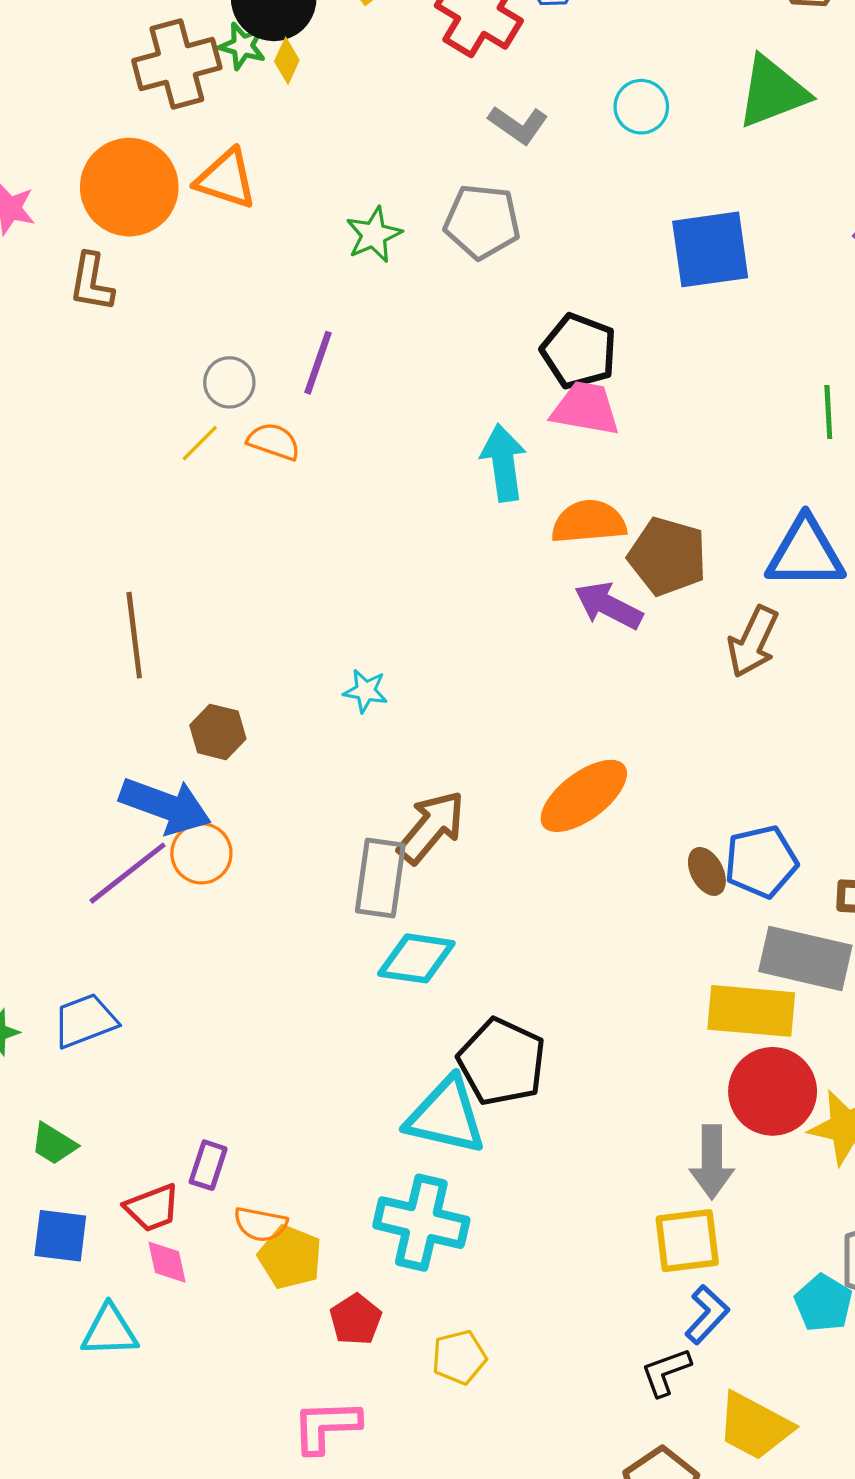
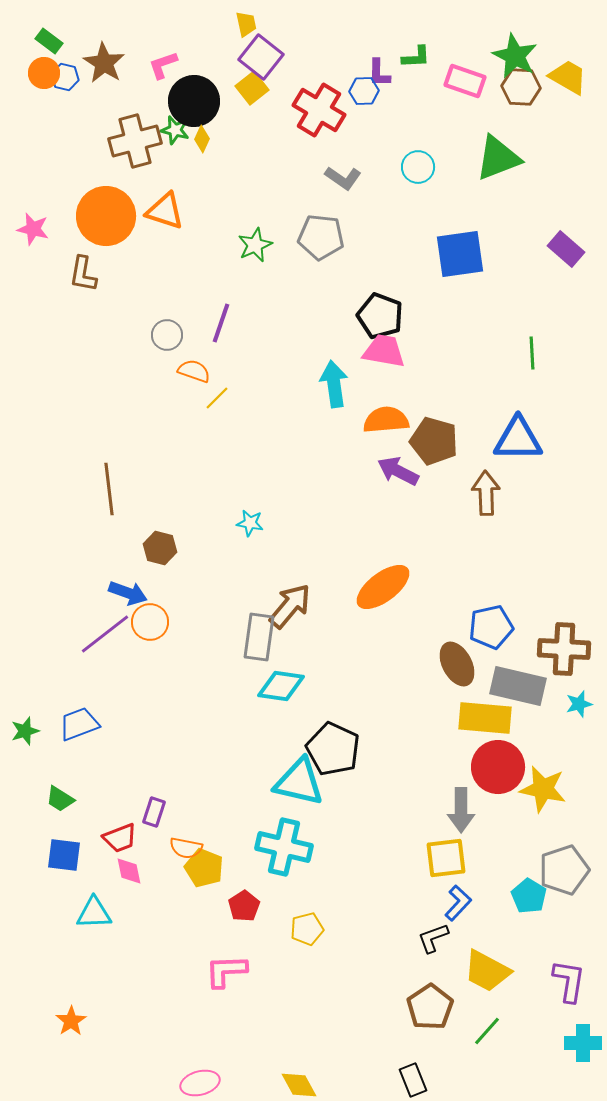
yellow line: (200, 443) -> (217, 398), moved
brown arrow: (753, 642) -> (486, 493), turned 153
blue arrow: (165, 806) -> (128, 593), size x0.7
brown ellipse: (707, 871) -> (457, 664), moved, size x1.5

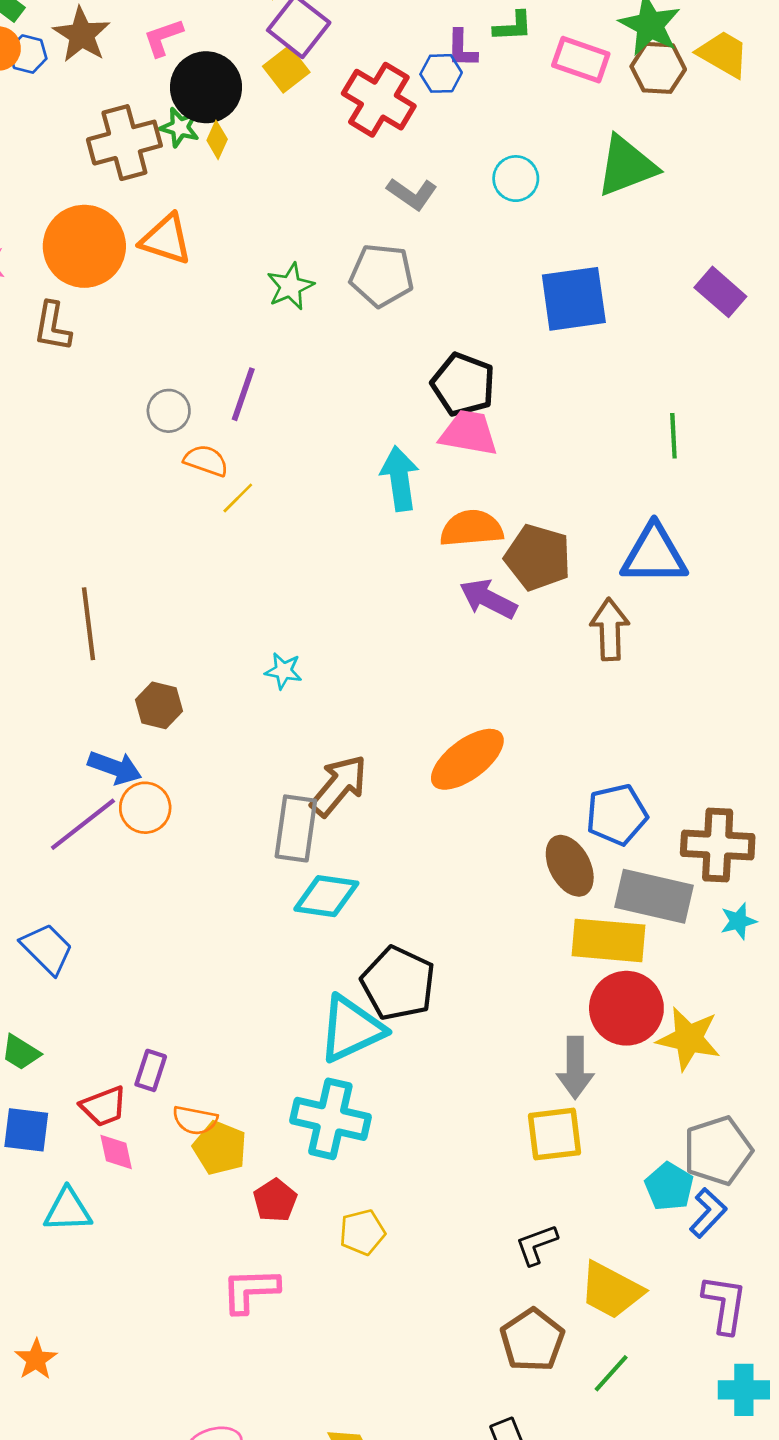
blue trapezoid: (79, 724) -> (47, 949), turned 66
cyan triangle: (299, 782) -> (351, 1029), turned -38
blue L-shape: (458, 903) -> (708, 1213), moved

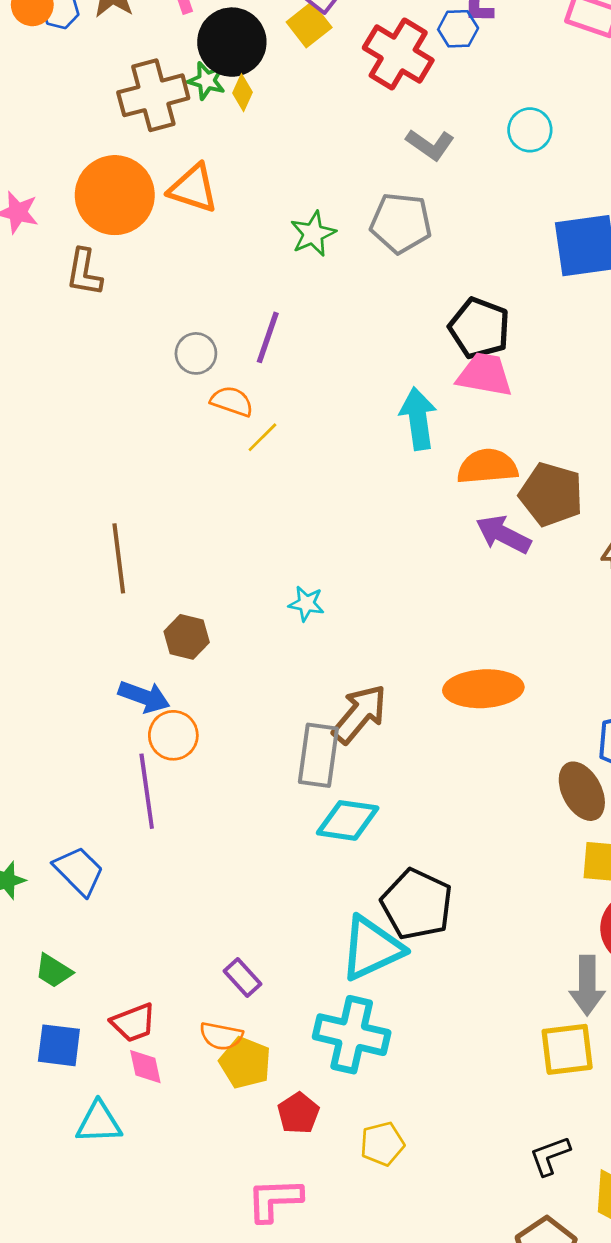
orange ellipse: (467, 759) -> (483, 689), turned 34
purple line: (83, 824) -> (147, 791), moved, turned -60
purple rectangle: (151, 1070) -> (243, 977), moved, turned -60

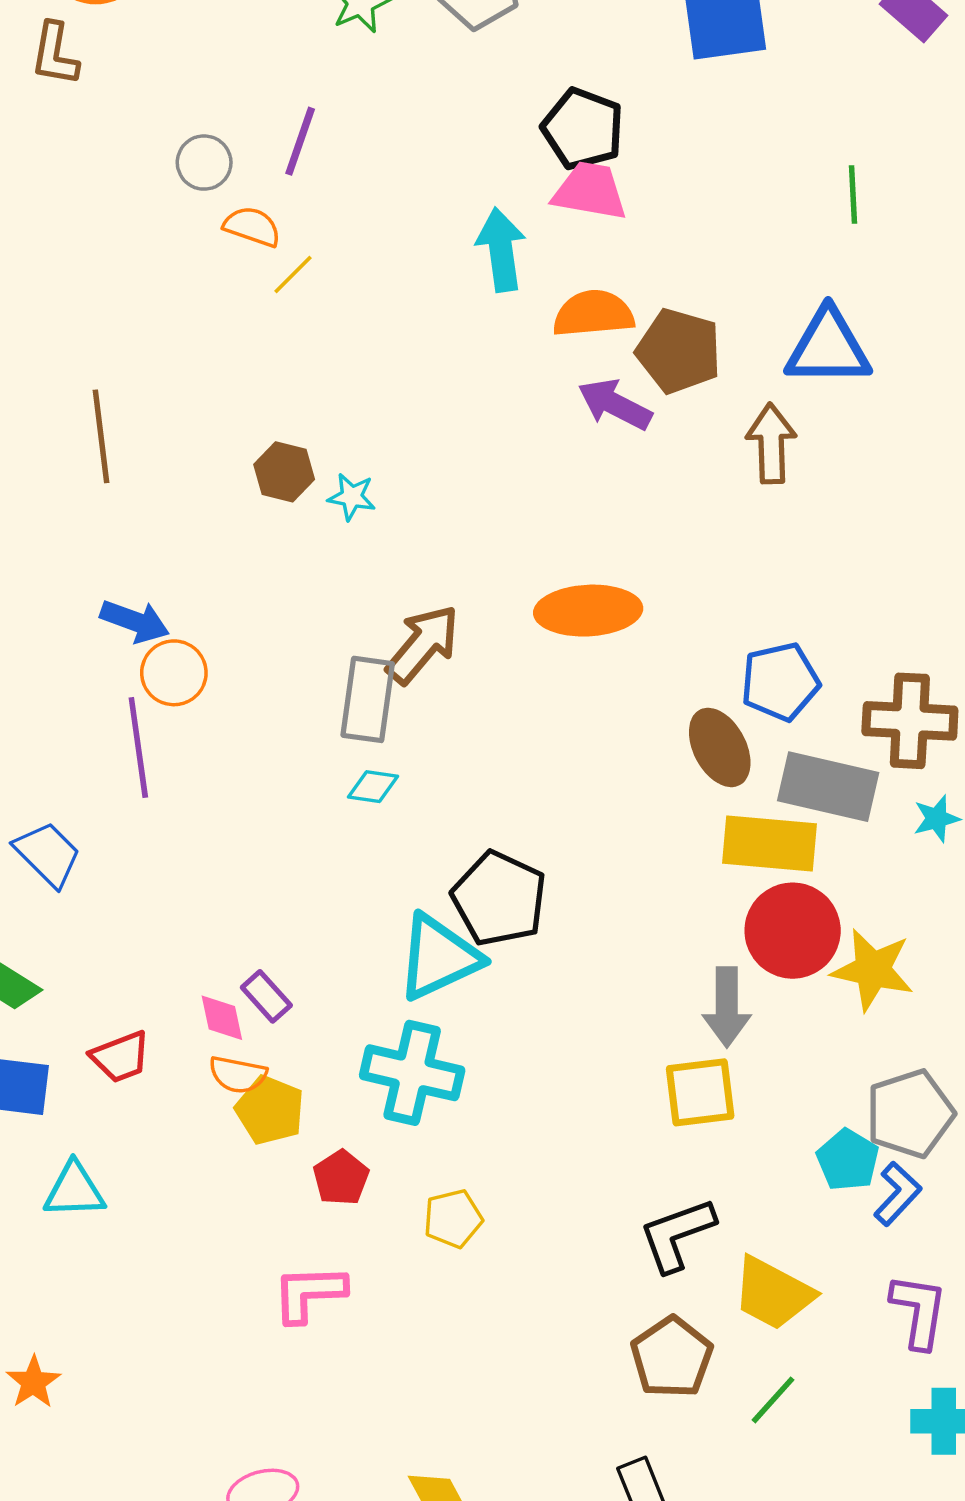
brown hexagon: (187, 637) -> (284, 472), moved
cyan diamond: (348, 820) -> (373, 787), moved, size x0.6
pink diamond: (145, 1067) -> (222, 1018), moved
black L-shape: (550, 1156) -> (677, 1235), size x1.4

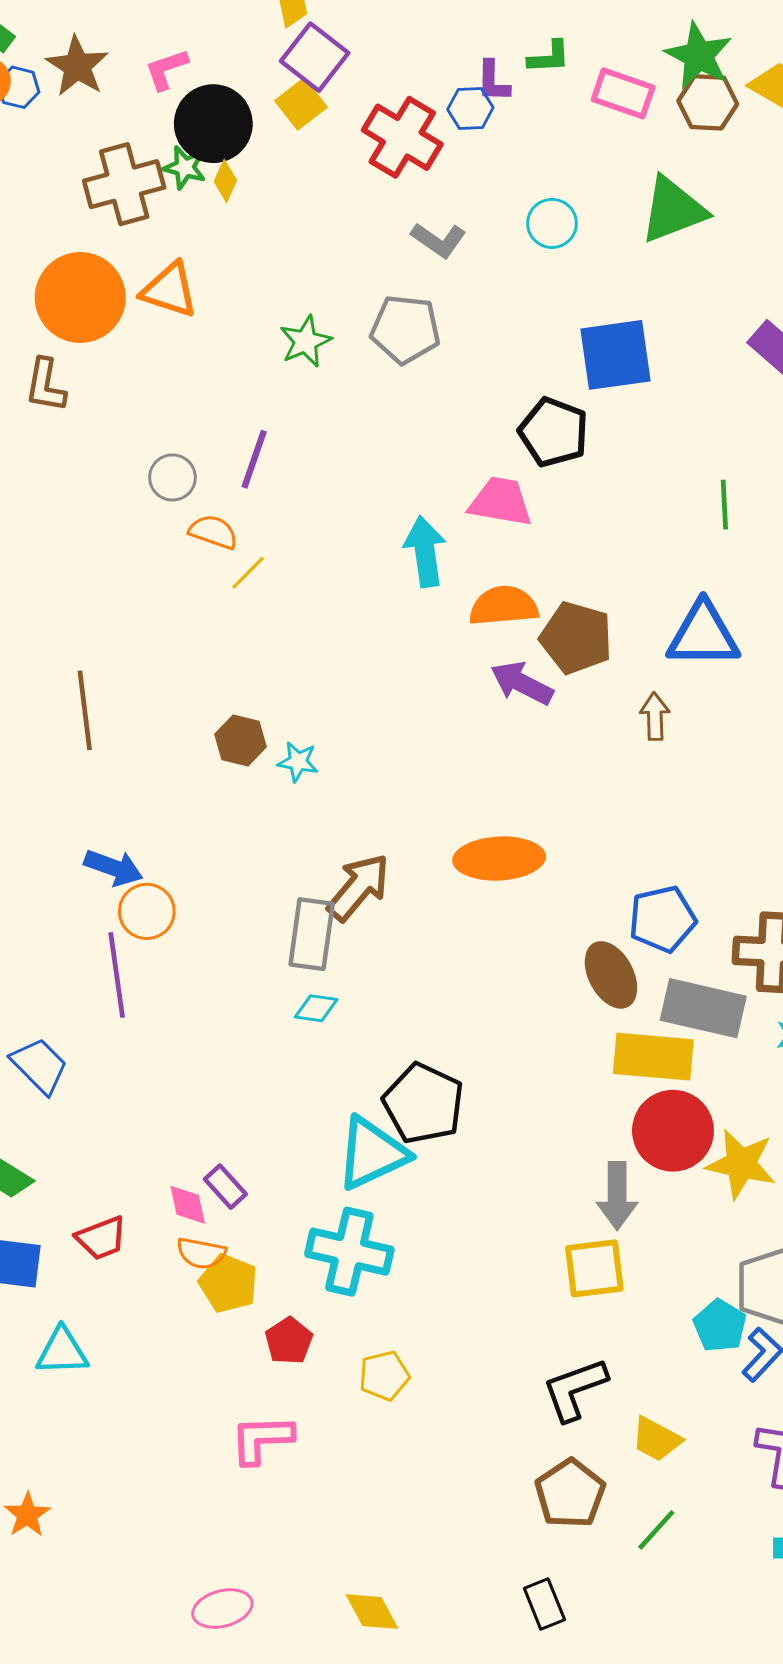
black pentagon: (583, 129) -> (554, 432), moved
brown arrow: (771, 443) -> (655, 716), size x0.7
yellow trapezoid: (773, 1293) -> (656, 1439), size x0.7

